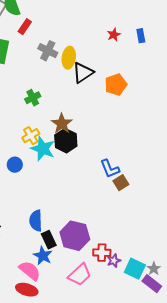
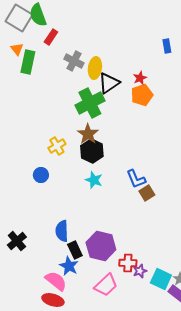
red star: (114, 35) -> (140, 78), moved
green cross: (33, 98) -> (90, 103), moved, size x1.8
cyan star: (43, 149) -> (94, 180), moved, size x0.7

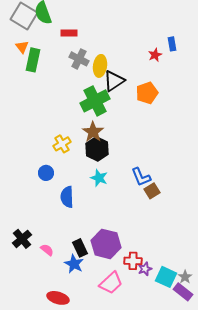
red rectangle: (51, 37) -> (69, 33), moved, turned 56
red star: (140, 78) -> (155, 55), moved
blue semicircle: (62, 231) -> (67, 197), moved
pink semicircle: (56, 281) -> (47, 250), moved, size x0.6

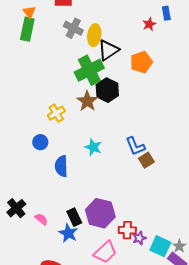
orange triangle: (22, 47) -> (29, 12), moved
black hexagon: (97, 149) -> (107, 90), moved

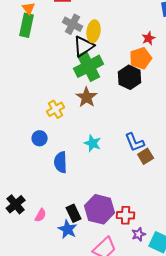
red star: (149, 24) -> (149, 38), moved
black triangle: (108, 50) -> (84, 46), moved
black hexagon: (107, 90) -> (130, 77), moved
pink semicircle: (41, 219) -> (41, 215), turned 80
red cross: (127, 230) -> (126, 215), moved

